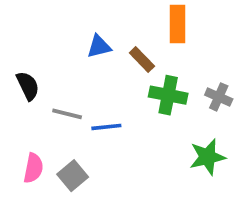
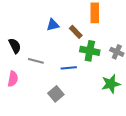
blue line: (106, 127) -> (69, 68), moved
pink semicircle: (33, 168) -> (13, 79), moved
gray square: (73, 176) -> (56, 94), moved

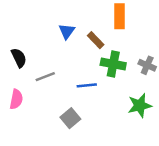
blue triangle: (53, 25) -> (67, 31), turned -40
gray line: (36, 61) -> (45, 77), turned -35

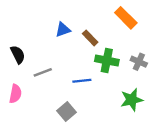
orange rectangle: (120, 16) -> (126, 18), moved, turned -45
blue triangle: (67, 31) -> (63, 30), turned 35

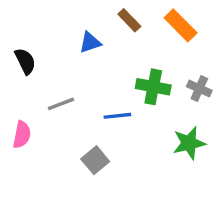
brown rectangle: (90, 38) -> (129, 20), moved
black semicircle: (18, 55) -> (25, 61), moved

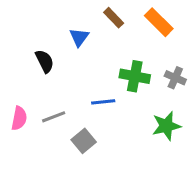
blue triangle: (90, 42) -> (79, 37), turned -35
black semicircle: (25, 61) -> (45, 61), moved
gray line: (61, 104) -> (54, 117), moved

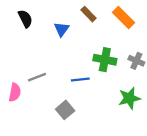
black semicircle: (45, 61) -> (25, 19), moved
gray line: (54, 117) -> (37, 77), moved

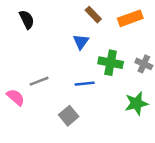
orange rectangle: (124, 18) -> (130, 18), turned -65
blue triangle: (62, 29) -> (81, 42), moved
pink semicircle: (15, 92) -> (16, 97), turned -60

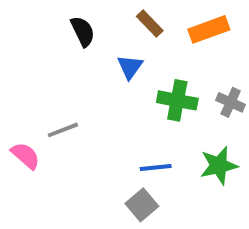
black semicircle: (27, 20) -> (83, 31), moved
blue line: (85, 84) -> (156, 167), moved
gray square: (69, 116) -> (142, 205), moved

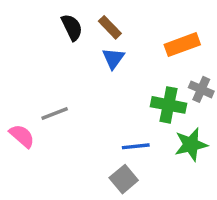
brown rectangle: (150, 23) -> (110, 27), moved
orange rectangle: (209, 29) -> (182, 45), moved
green cross: (177, 100) -> (168, 105), moved

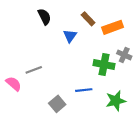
brown rectangle: (110, 27) -> (88, 19), moved
green star: (191, 145) -> (116, 101), moved
gray square: (124, 179) -> (57, 104), moved

